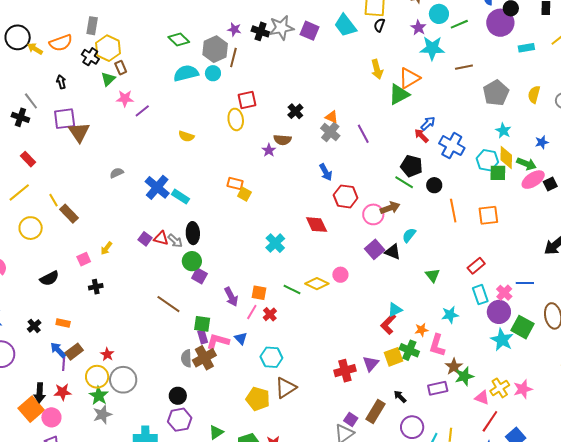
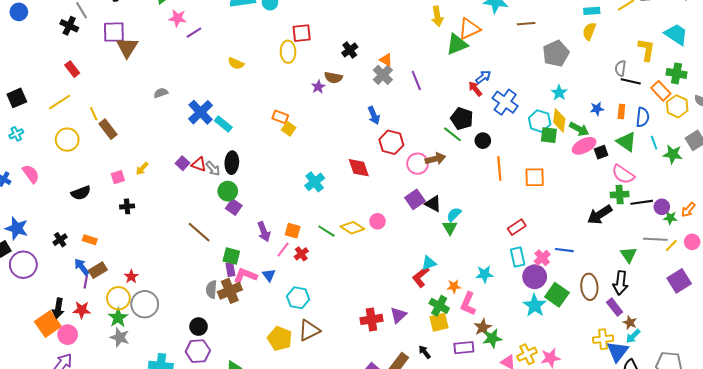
yellow semicircle: (534, 94) -> (589, 31), moved
cyan semicircle: (409, 235) -> (454, 214), moved
green triangle: (433, 275) -> (450, 228), moved
yellow square: (394, 357) -> (439, 322), moved
gray star: (102, 415) -> (120, 337), turned 30

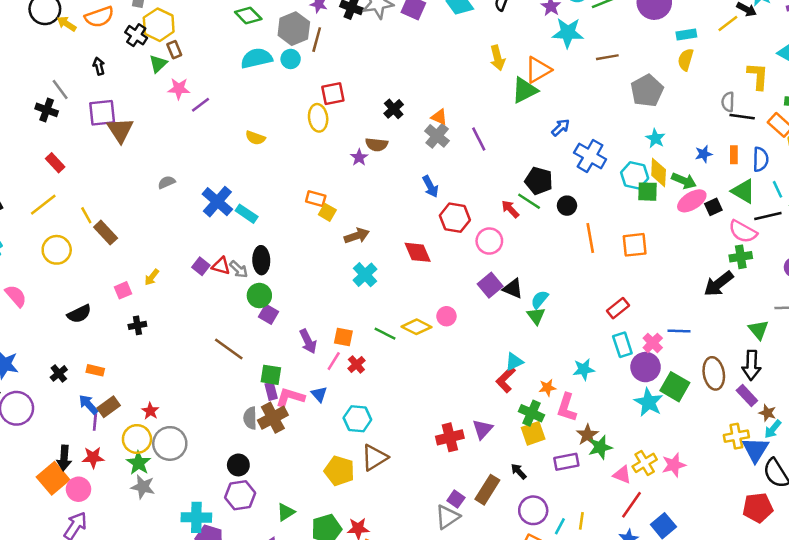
red arrow: (475, 89) -> (510, 209), moved
brown arrow: (435, 159) -> (357, 236), moved
black line: (642, 202) -> (768, 216), moved

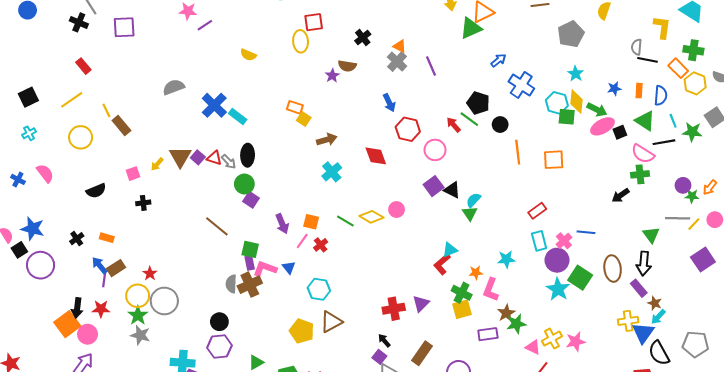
brown triangle: (120, 130) -> (180, 157), moved
gray semicircle: (167, 182) -> (174, 87), size x1.5
black arrow: (719, 284) -> (621, 195), size x0.7
black arrow: (519, 471) -> (384, 340), moved
purple square: (456, 499) -> (379, 357), moved

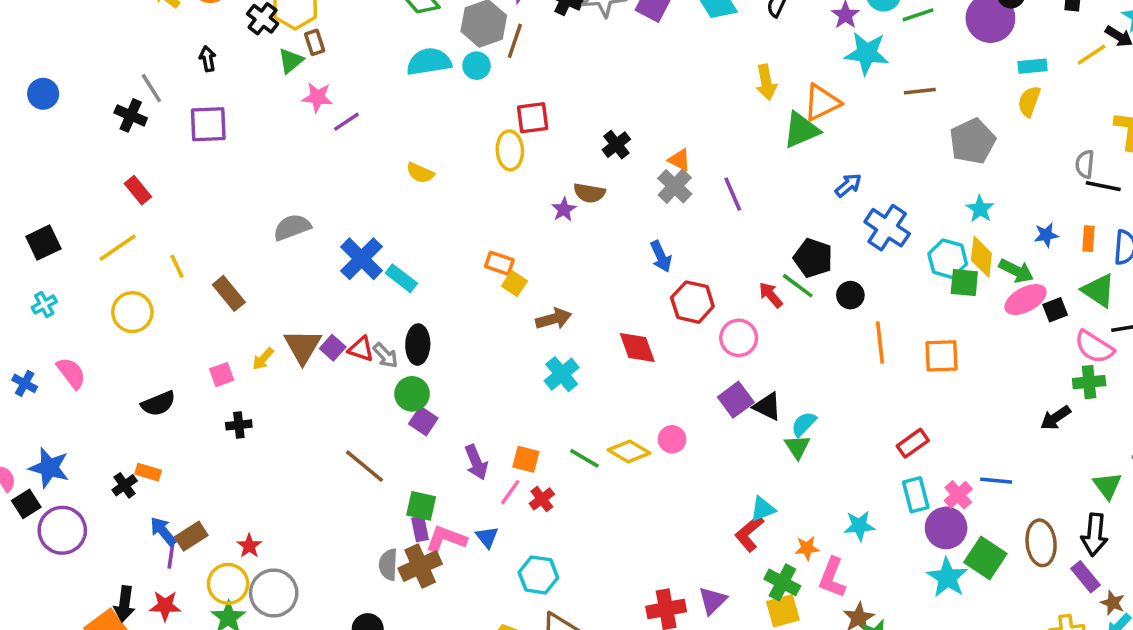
brown rectangle: (121, 125) -> (229, 293), moved
orange rectangle: (107, 238) -> (148, 472), moved

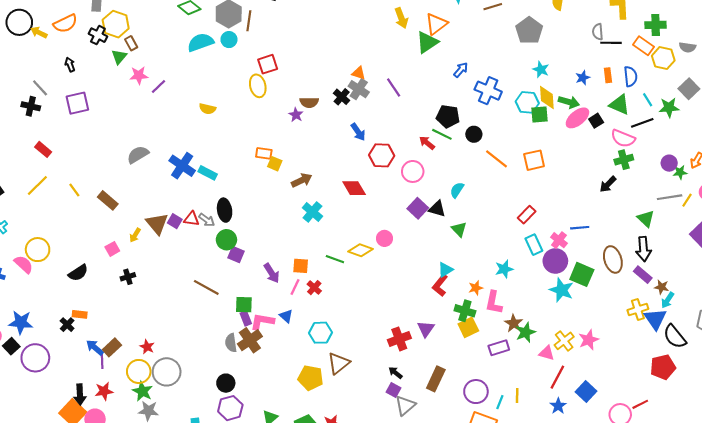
black cross: (616, 145) -> (342, 97), moved
yellow circle: (132, 312) -> (38, 250), moved
orange line: (880, 343) -> (496, 159), turned -35
cyan semicircle: (804, 424) -> (457, 190), moved

